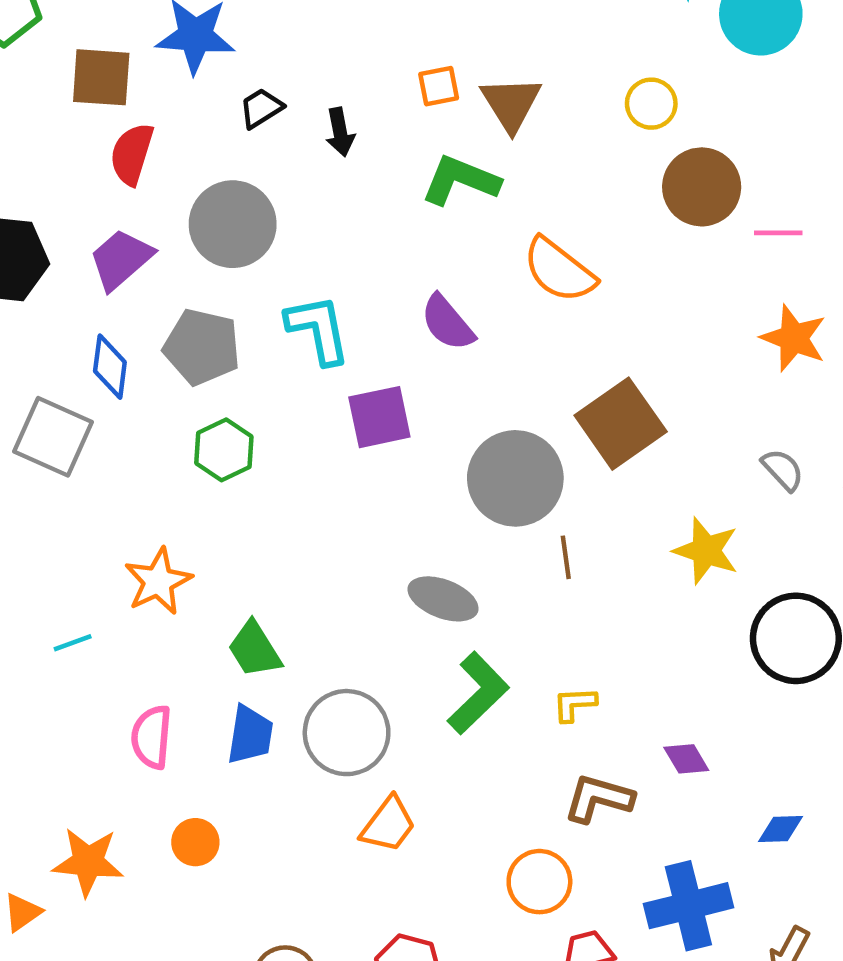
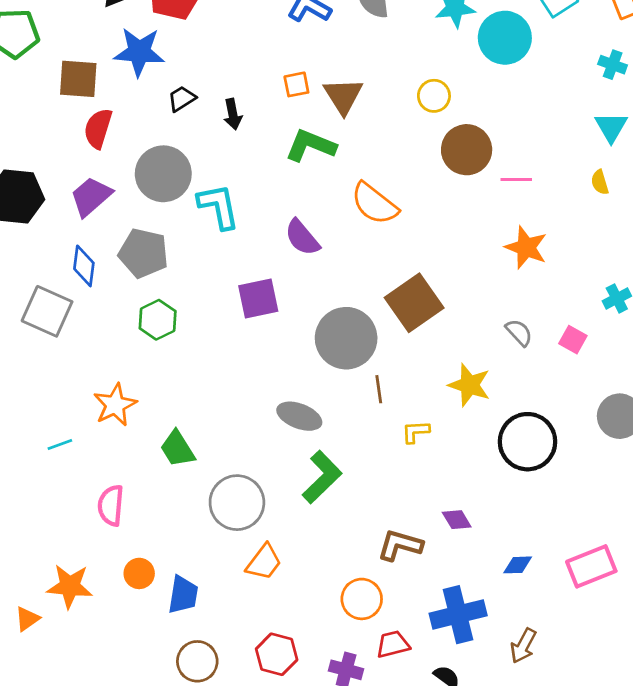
cyan L-shape: (318, 329) -> (219, 206), moved
yellow L-shape: (575, 704) -> (416, 432), moved
blue trapezoid: (250, 735) -> (183, 595), moved

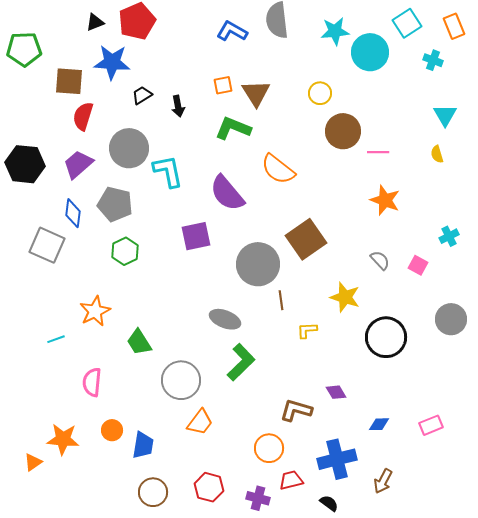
cyan cross: (613, 65) -> (433, 60), moved
purple semicircle: (302, 238) -> (227, 193), size x1.4
pink rectangle: (591, 566) -> (431, 425), size x0.7

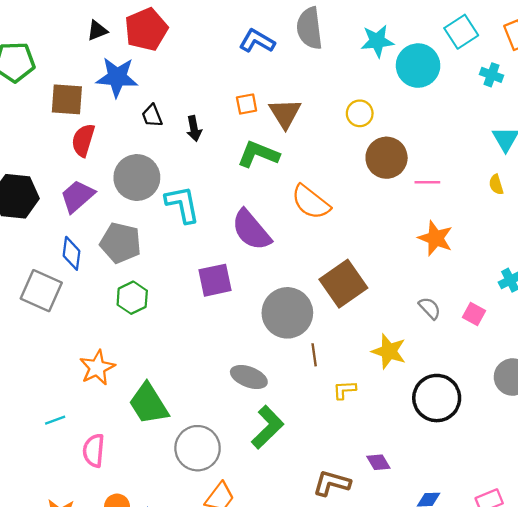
black trapezoid: (142, 95) -> (152, 116), turned -80
cyan line: (56, 339) -> (55, 420), moved
green trapezoid: (139, 342) -> (149, 404), size x1.4

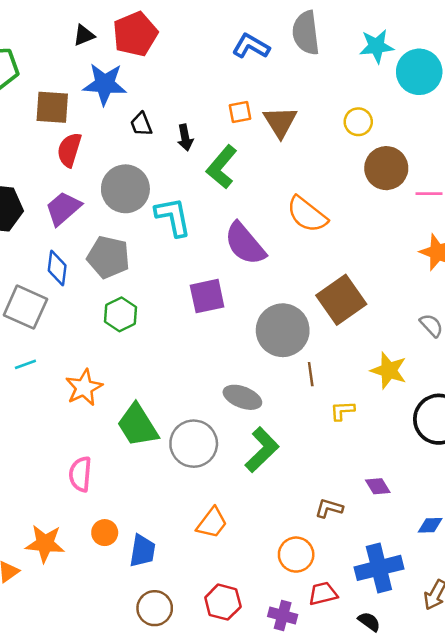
green L-shape: (258, 154) -> (222, 167), moved, turned -72
cyan line: (55, 420) -> (25, 364), moved
gray circle: (198, 448) -> (194, 444), moved
brown L-shape: (332, 483) -> (329, 508), size x0.7

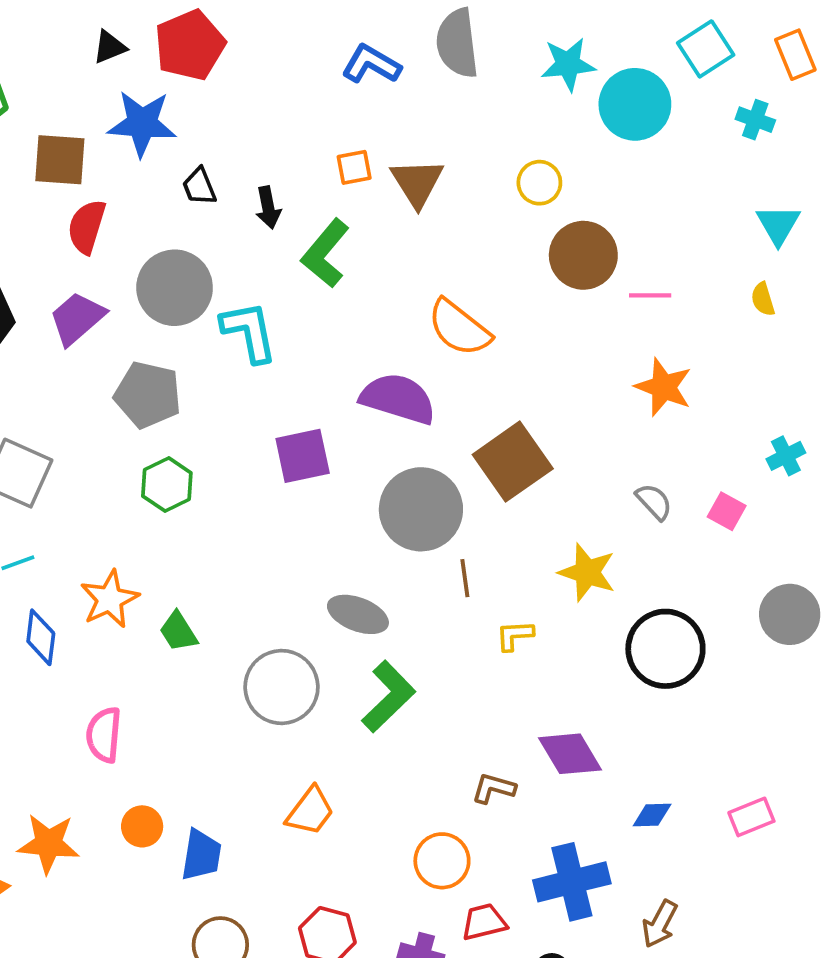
purple semicircle: (245, 244) -> (398, 399), moved, turned 147
blue diamond: (57, 268) -> (41, 637), moved
green trapezoid: (138, 425) -> (178, 632), moved, size x0.6
purple diamond: (378, 486) -> (570, 754), size x1.6

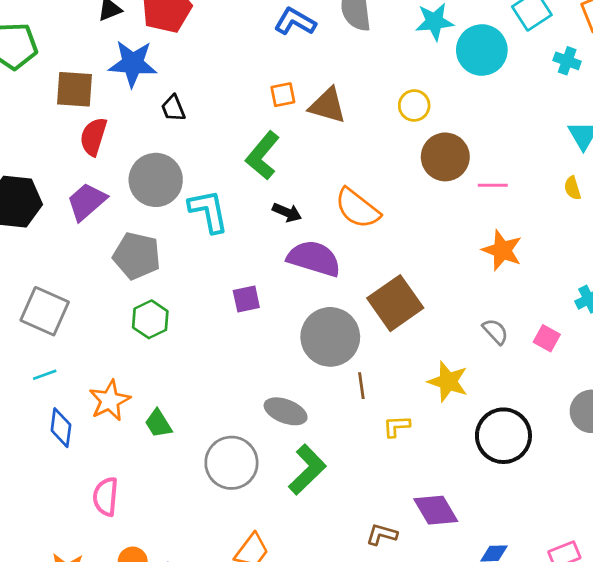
brown triangle: (417, 183) -> (328, 105), turned -42
black arrow: (268, 208) -> (287, 212), moved, turned -56
purple square: (303, 456) -> (246, 299), size x0.7

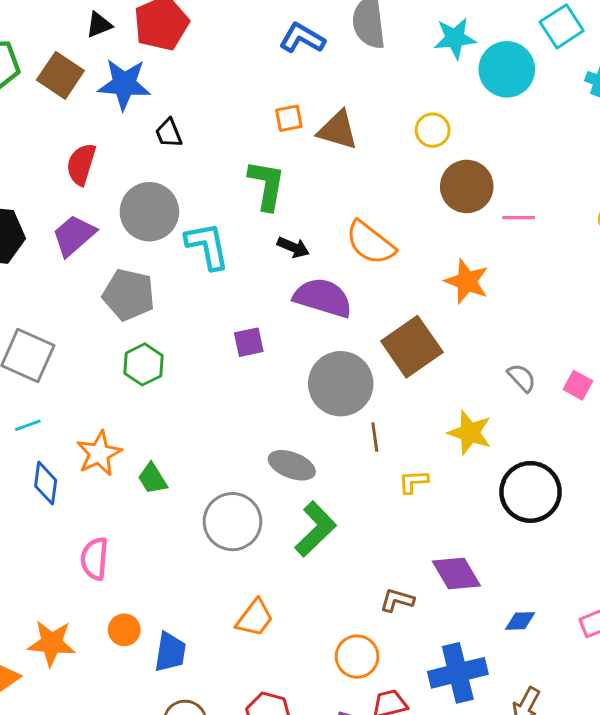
brown square: (74, 89) -> (60, 75), moved, turned 30
green L-shape: (263, 156) -> (267, 185), turned 150
orange star: (502, 250) -> (467, 281), moved

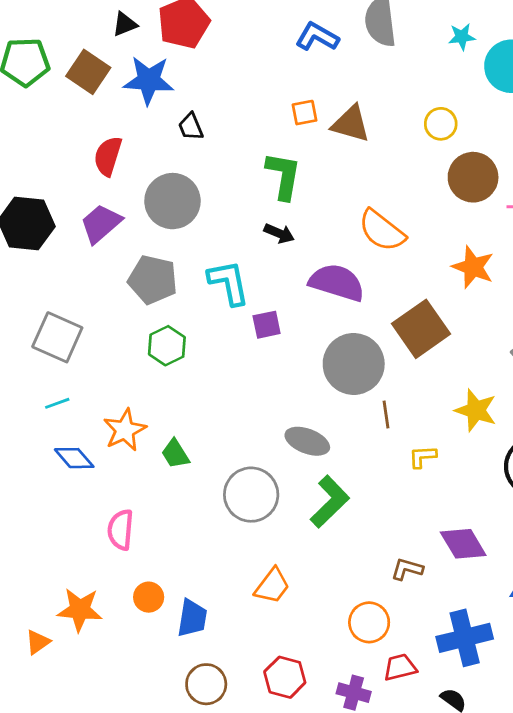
cyan star: (455, 38) -> (462, 37), size x0.7
cyan L-shape: (207, 246) -> (229, 283), moved
black arrow: (293, 247) -> (279, 233), moved
blue diamond: (46, 483) -> (74, 458), turned -48

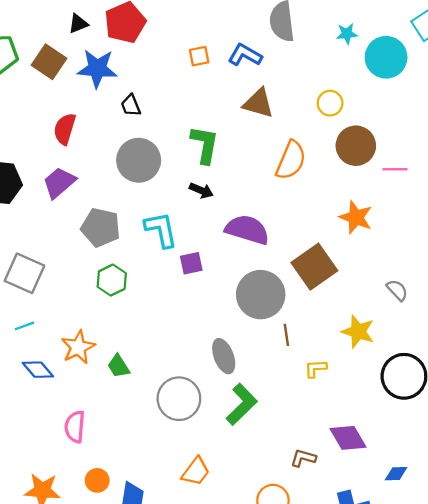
blue L-shape: (317, 37) -> (245, 55), moved
orange square: (305, 113) -> (199, 56), moved
gray circle: (172, 201) -> (139, 160), moved
orange semicircle: (382, 231) -> (291, 160), moved, turned -105
gray ellipse: (307, 441) -> (224, 356), turned 48

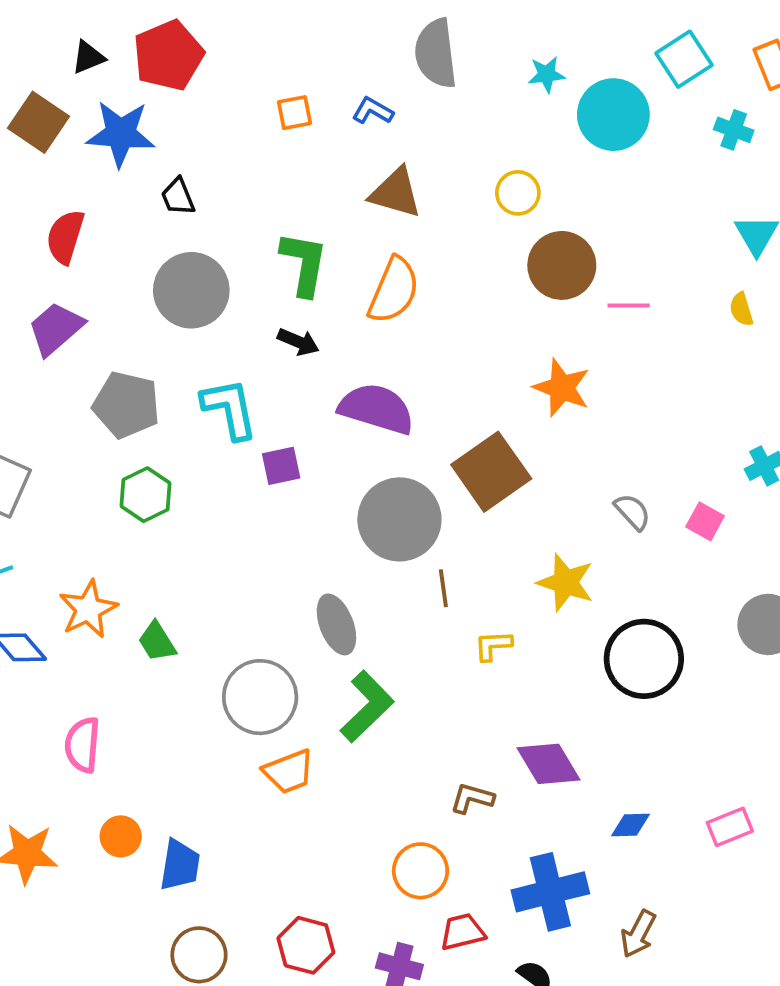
blue L-shape: (245, 55) -> (373, 111), size x0.7
orange semicircle: (291, 160) -> (394, 290), moved
orange trapezoid: (196, 471) -> (289, 772), moved, turned 32

